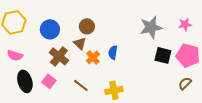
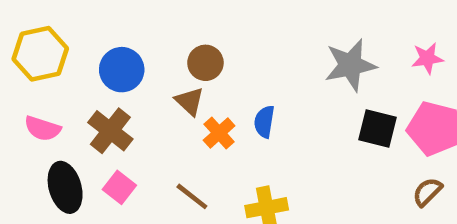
brown cross: (59, 56) -> (110, 131), moved

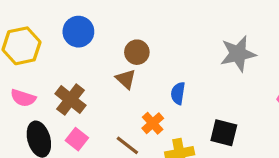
blue circle: (122, 70) -> (78, 32), moved
black square: (378, 128) -> (224, 133), moved
orange cross: (219, 133) -> (153, 123), moved

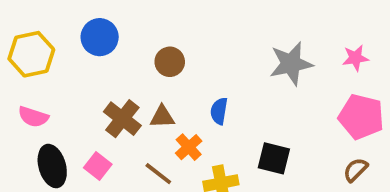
brown triangle: (126, 79) -> (162, 117), moved, turned -45
brown cross: (70, 100) -> (122, 119), moved

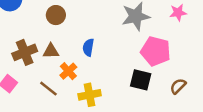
pink pentagon: (361, 117) -> (156, 51), moved
brown cross: (122, 119) -> (25, 52), turned 30
black square: (274, 158) -> (141, 80), moved

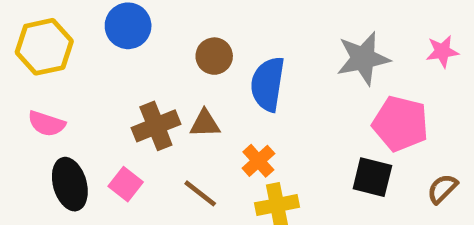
blue semicircle: (88, 47) -> (268, 84), moved, size x1.6
orange cross: (68, 71) -> (258, 161), moved

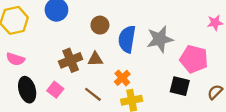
gray star: (363, 58) -> (160, 39), moved

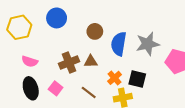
pink semicircle: (15, 59) -> (30, 61), moved
black square: (180, 86) -> (137, 79), moved

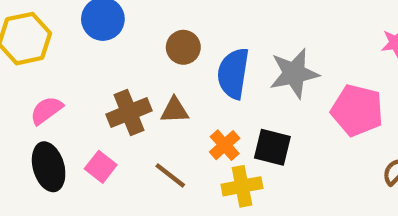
pink semicircle: (30, 61) -> (46, 110), turned 126

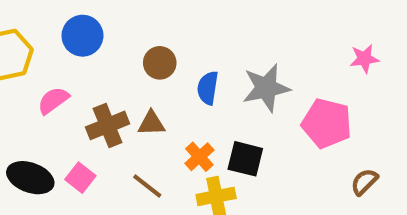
blue semicircle: (233, 73) -> (208, 88), size x0.7
pink semicircle: (46, 110) -> (53, 100), moved
black ellipse: (49, 167) -> (30, 178), turned -54

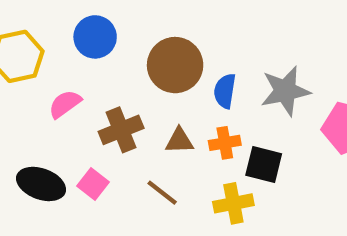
brown circle: (160, 63) -> (175, 65), size x1.6
brown triangle: (151, 123) -> (179, 141), moved
orange cross: (199, 157) -> (225, 143), moved, turned 32

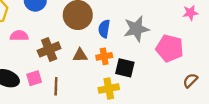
pink semicircle: (65, 104) -> (19, 36), turned 36
pink square: (93, 184) -> (34, 78), turned 35
brown line: (162, 193) -> (56, 86), moved, turned 54

